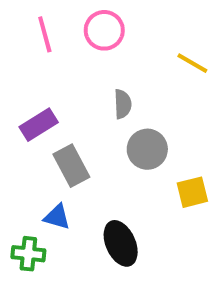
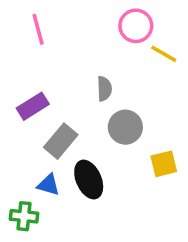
pink circle: (104, 30) -> (136, 26), moved
gray rectangle: (71, 166) -> (61, 141), turned 68
black ellipse: (121, 243) -> (89, 180), moved

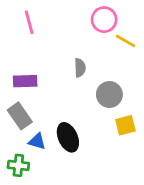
purple rectangle: (33, 106) -> (25, 81), turned 30
gray circle: (125, 127) -> (109, 95), moved
gray rectangle: (61, 141) -> (20, 116), moved, turned -75

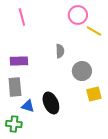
gray rectangle: (20, 116) -> (15, 87), turned 30

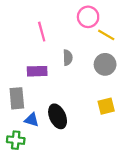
pink line: (22, 17) -> (42, 32), moved
purple rectangle: (19, 61) -> (37, 71), moved
gray circle: (82, 71) -> (105, 64), moved

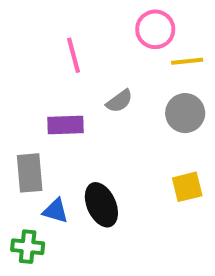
yellow line: (106, 35) -> (187, 61), turned -36
gray semicircle: (68, 58) -> (119, 101), turned 56

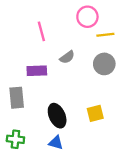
yellow square: (187, 187) -> (95, 113), moved
blue triangle: (56, 211) -> (56, 143), moved

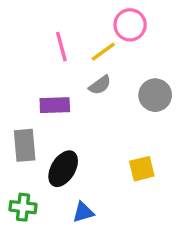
yellow line: (105, 35) -> (103, 52), moved, turned -30
black ellipse: (57, 116) -> (63, 169), moved, turned 55
blue triangle: (56, 143) -> (83, 212), turned -32

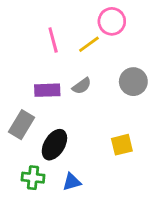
gray semicircle: (100, 85) -> (82, 86), moved
gray rectangle: (25, 145) -> (22, 125), turned 36
green cross: (23, 207) -> (33, 178), moved

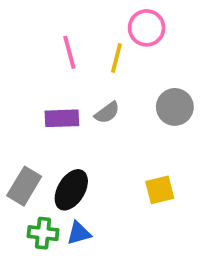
yellow line: (89, 44) -> (116, 58), turned -40
gray rectangle: (22, 125) -> (24, 186), moved
blue triangle: (72, 182) -> (79, 233), moved

